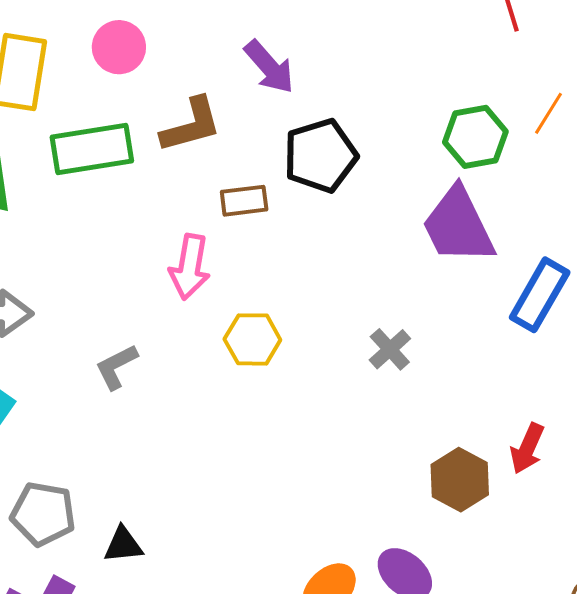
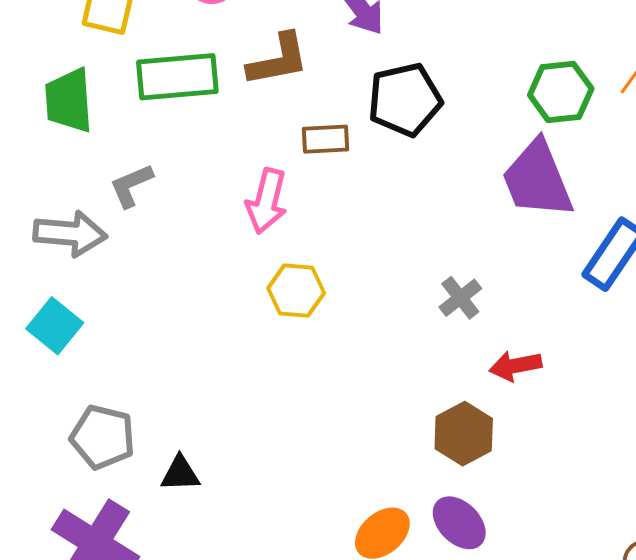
yellow hexagon: (252, 339) -> (296, 291), moved
gray L-shape: (116, 367) -> (131, 185), moved
red arrow: (527, 448) -> (515, 366), moved, turned 51
brown hexagon: (460, 480) -> (464, 434), moved

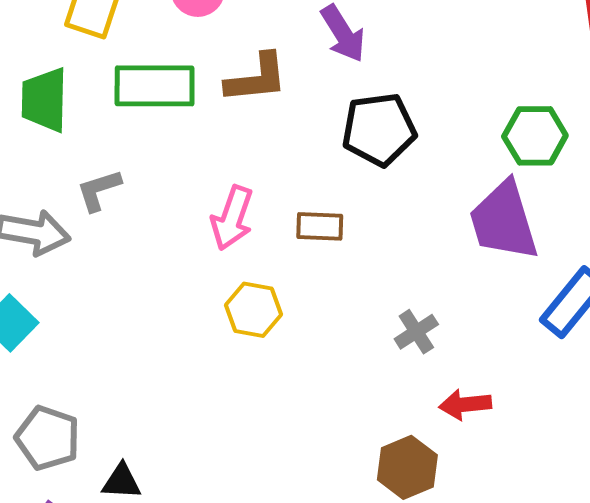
brown rectangle: (325, 139) -> (320, 226), moved

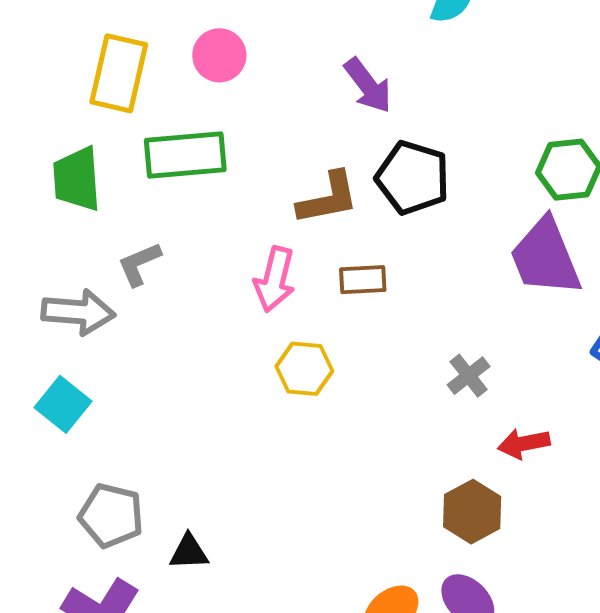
brown L-shape: (256, 78) -> (328, 198), moved
black pentagon: (379, 129) -> (413, 178), turned 30

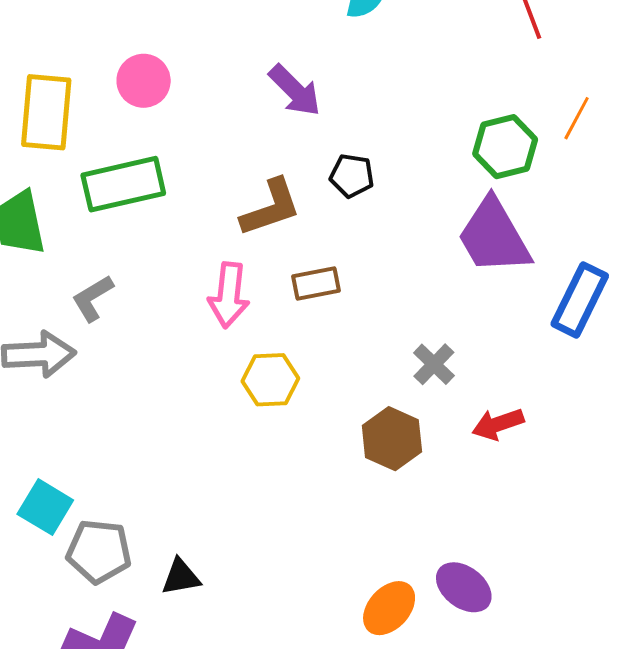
black pentagon: (413, 178) -> (352, 176), size x0.6
cyan square: (63, 404) -> (45, 507), moved
brown hexagon: (472, 512) -> (392, 439), moved

